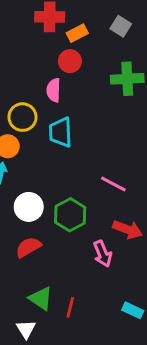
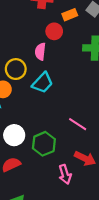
orange rectangle: (77, 33) -> (70, 15), moved
cyan trapezoid: (61, 132) -> (43, 83), turned -140

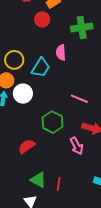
pink semicircle: (40, 51) -> (61, 53), moved
white circle: (14, 135) -> (23, 94), moved

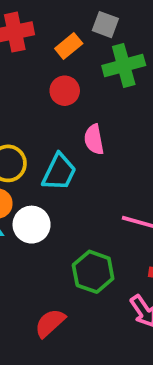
red circle: (42, 19) -> (65, 91), moved
green cross: (82, 27) -> (124, 66), moved

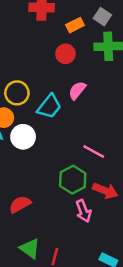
pink semicircle: (94, 139) -> (77, 90), turned 36
green hexagon: (93, 272) -> (73, 180), moved

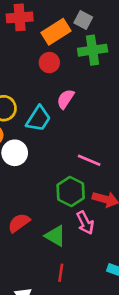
orange rectangle: (75, 25) -> (56, 32), size x1.5
green triangle: (30, 248) -> (55, 236), moved

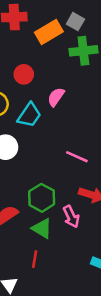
red circle: (49, 63) -> (24, 74), moved
green hexagon: (71, 192) -> (42, 198), moved
red line: (61, 273) -> (35, 259), moved

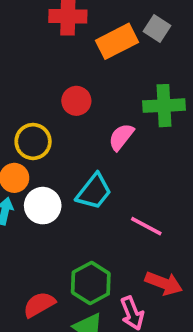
green cross: (83, 51) -> (164, 106), moved
cyan trapezoid: (29, 115) -> (94, 192), moved

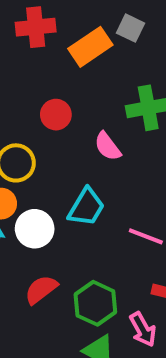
pink semicircle: (121, 137) -> (108, 146), turned -68
red semicircle: (39, 305) -> (41, 290), moved

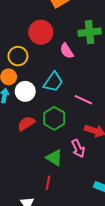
red circle: (56, 115) -> (41, 32), size x1.5
green hexagon: (95, 303) -> (54, 118), moved

